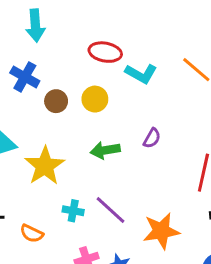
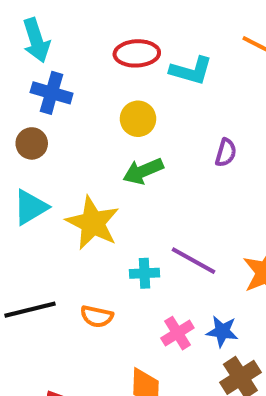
blue cross: (25, 77) -> (52, 93), moved
brown circle: (56, 101) -> (32, 143), moved
green arrow: (105, 150) -> (143, 171), moved

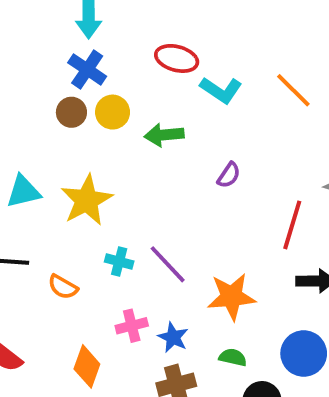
yellow circle: (138, 119) -> (113, 112), moved
brown circle: (32, 143) -> (71, 112), moved
green arrow: (143, 171) -> (164, 135), moved
cyan triangle: (31, 207) -> (23, 192), moved

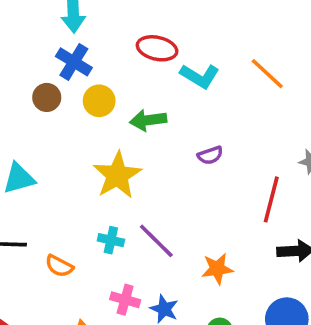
brown circle: (71, 112) -> (47, 97), moved
purple semicircle: (229, 175) -> (210, 155), turned 40
yellow star: (87, 200) -> (117, 175), moved
orange star: (231, 297) -> (217, 269), size x0.7
pink cross: (132, 326) -> (125, 300), turned 32

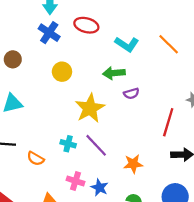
red ellipse: (157, 48) -> (86, 25), moved
brown circle: (47, 97) -> (13, 59), moved
yellow circle: (99, 101) -> (62, 72), moved
green arrow: (148, 120) -> (114, 73), moved
yellow star: (117, 175) -> (90, 108), moved

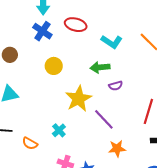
cyan cross: (68, 144) -> (59, 130), turned 32
purple line: (96, 145) -> (104, 119), moved

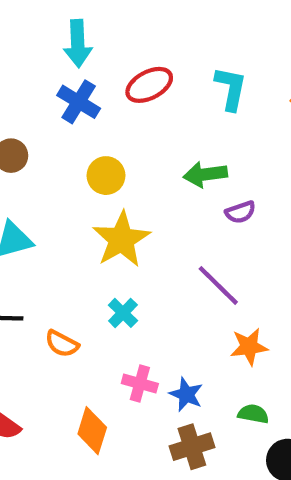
red ellipse: (76, 25) -> (149, 85), turned -40
cyan L-shape: (112, 42) -> (231, 88), moved, turned -110
yellow star: (78, 99) -> (121, 240), moved

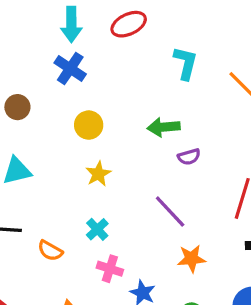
red ellipse: (149, 85) -> (129, 24), moved
yellow star: (121, 240) -> (98, 174), size x0.6
pink cross: (140, 384) -> (110, 269), moved

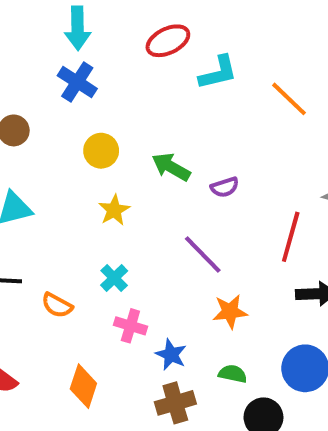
red ellipse: (129, 24) -> (168, 41), moved
cyan L-shape: (185, 63) -> (218, 73), turned 64
green arrow: (164, 127) -> (171, 167), moved, turned 36

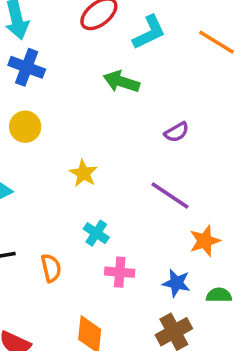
yellow circle: (101, 151) -> (25, 127), moved
green arrow: (171, 167) -> (121, 82), moved
orange semicircle: (57, 305) -> (51, 268), turned -120
blue star: (171, 355) -> (176, 283), moved

